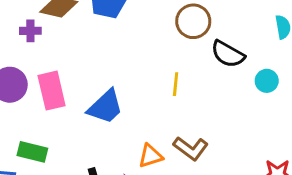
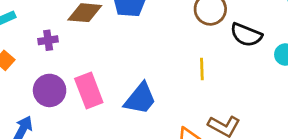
purple cross: (30, 31) -> (48, 40), moved

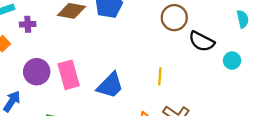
purple cross: (48, 40) -> (28, 24), moved
yellow line: (202, 69) -> (160, 76), moved

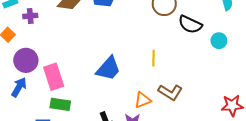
purple circle: (37, 72) -> (26, 60), moved
pink rectangle: (69, 75) -> (54, 77), moved

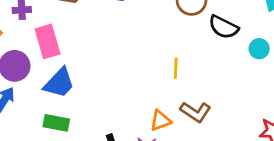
blue trapezoid: (108, 69) -> (59, 83), moved
pink rectangle: (54, 77) -> (47, 41), moved

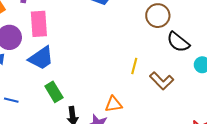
brown L-shape: (196, 112) -> (162, 81), moved
green rectangle: (56, 123) -> (54, 92), moved, turned 36

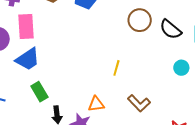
black semicircle: (178, 42) -> (171, 29), moved
brown L-shape: (162, 81) -> (139, 103), moved

